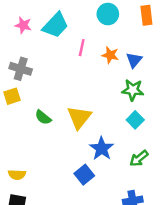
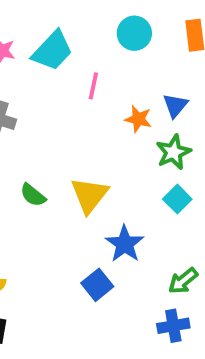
orange star: (110, 55) -> (138, 119), moved
green star: (133, 90) -> (173, 152), turned -30
green arrow: (139, 158) -> (183, 281), moved

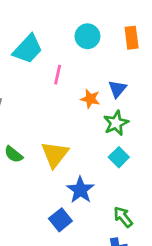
green arrow: (183, 281) -> (123, 217), turned 90

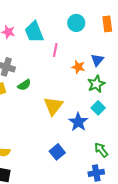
cyan trapezoid: (28, 49) -> (34, 32), turned 115
green semicircle: (13, 154) -> (24, 85), moved, turned -72
blue star: (80, 190) -> (78, 122), moved

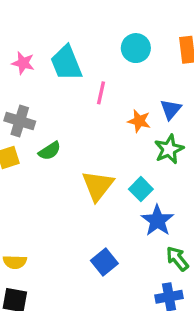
cyan square: (98, 108) -> (141, 189), moved
blue star: (78, 122) -> (157, 221), moved

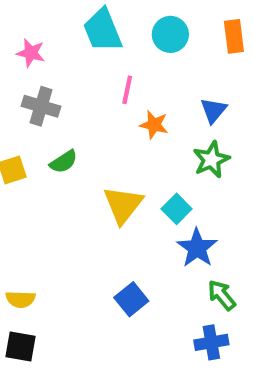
cyan trapezoid: (66, 63) -> (103, 30), moved
gray cross: (20, 121) -> (41, 106), moved
orange star: (139, 121) -> (154, 125), moved

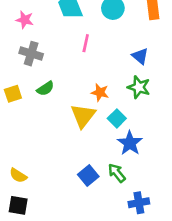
blue triangle: (213, 110) -> (140, 56), turned -30
orange star: (154, 125) -> (100, 92), moved
green star: (211, 160) -> (139, 87), turned -30
green arrow: (222, 295) -> (117, 173), moved
yellow semicircle: (20, 299) -> (18, 175), turned 30

